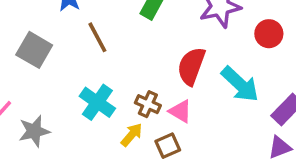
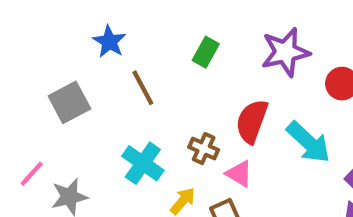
gray square: (34, 50) -> (69, 102), turned 32
brown cross: (148, 104) -> (204, 149), moved

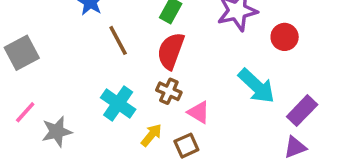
gray square: (69, 102) -> (22, 53), moved
red semicircle: (252, 121) -> (171, 51), moved

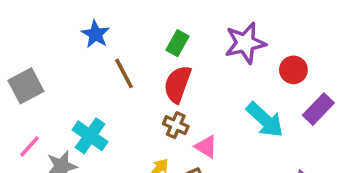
cyan cross: (118, 103) -> (90, 136), moved
purple rectangle: (302, 111) -> (318, 109), moved

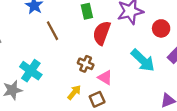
green rectangle: (178, 43) -> (87, 11), turned -42
red semicircle: (178, 84) -> (102, 33), moved

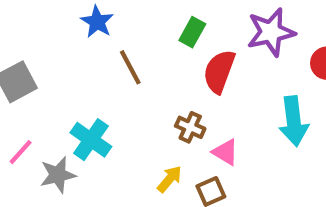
green rectangle: (87, 11) -> (192, 32), turned 42
cyan arrow: (143, 60) -> (294, 121), turned 40

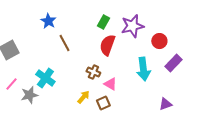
green rectangle: (192, 32) -> (103, 22), moved

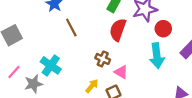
red circle: (159, 41) -> (163, 29), moved

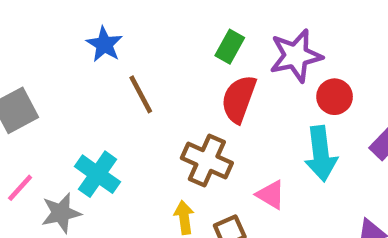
brown cross: (103, 59) -> (207, 161), size x1.5
pink triangle: (121, 72) -> (271, 195), moved
yellow arrow: (92, 86) -> (184, 217), turned -48

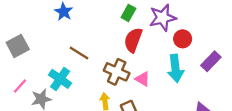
brown line: (141, 94) -> (79, 53), moved, turned -30
pink triangle: (271, 195) -> (143, 79), moved

